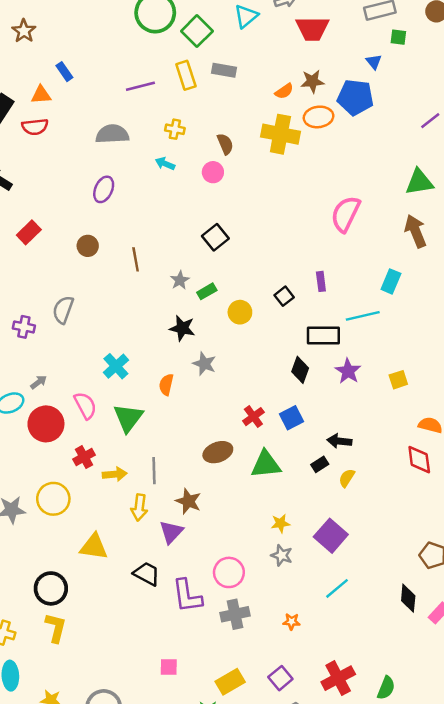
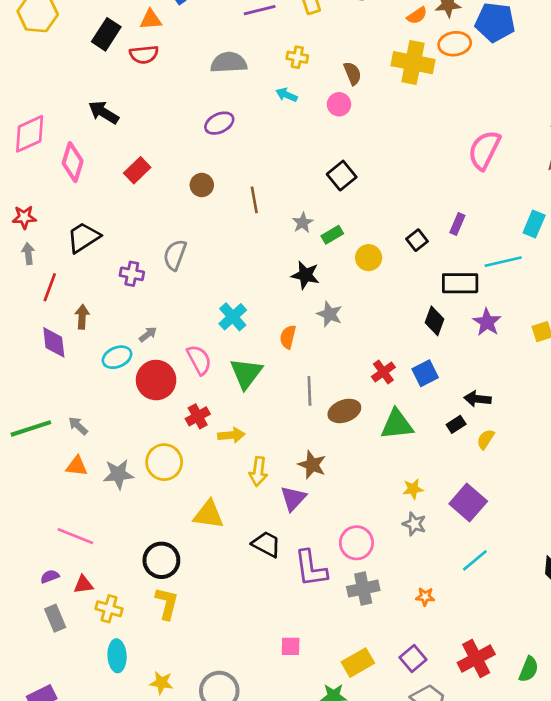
purple ellipse: (104, 189) -> (219, 123), turned 40
purple rectangle: (321, 281) -> (457, 224), turned 30
gray line: (154, 471) -> (309, 391), moved

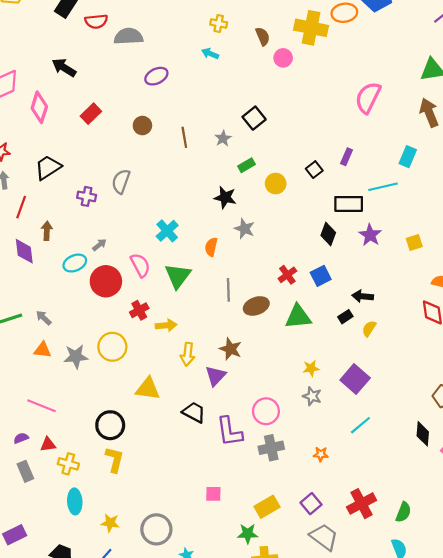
gray semicircle: (229, 63) -> (128, 36), moved
pink circle: (339, 104) -> (283, 58), moved
gray star: (303, 223) -> (223, 138), moved

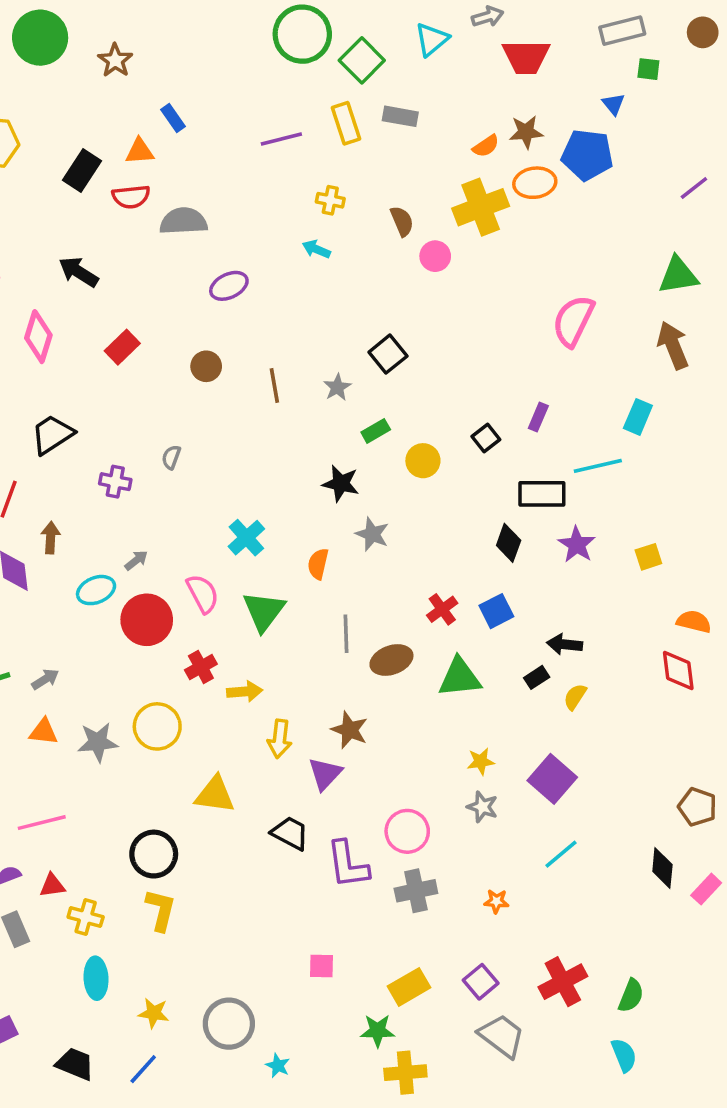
yellow cross: (311, 28) -> (481, 207), turned -32
gray semicircle: (121, 181) -> (171, 457), size x0.6
gray arrow: (44, 318) -> (45, 679), turned 105
pink line: (41, 406) -> (42, 823), turned -36

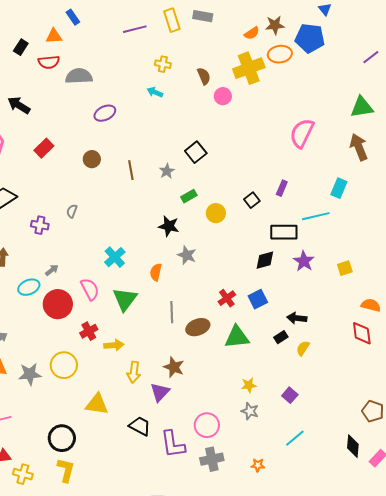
black rectangle: (82, 170) -> (21, 47), size x0.7
black diamond: (509, 543) -> (265, 260), turned 55
purple square: (552, 779) -> (290, 395), size x0.6

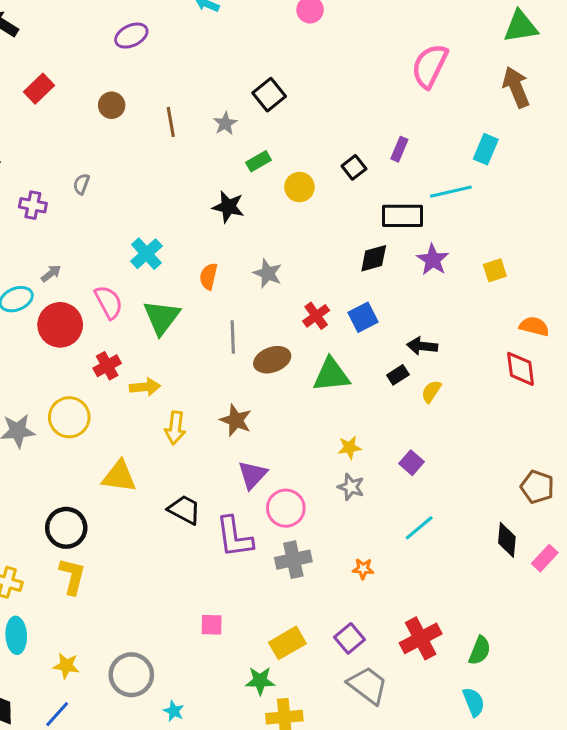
gray star: (187, 255) -> (268, 273), moved
purple triangle: (160, 392) -> (252, 475), moved

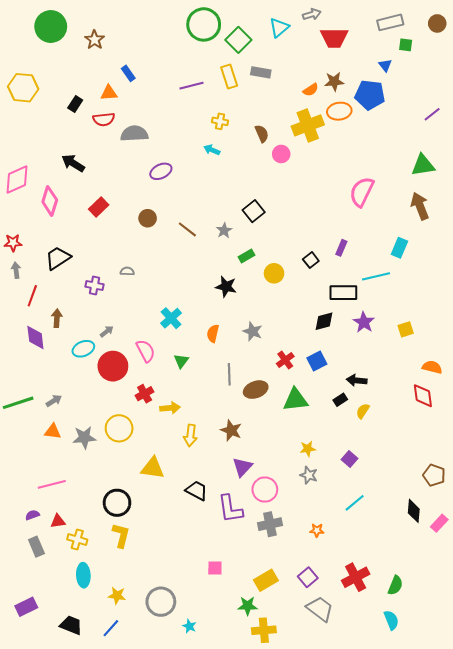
brown line: (171, 122) -> (187, 229), turned -42
gray semicircle: (81, 184) -> (127, 271), turned 72
green triangle: (162, 317) -> (181, 361), size x0.6

